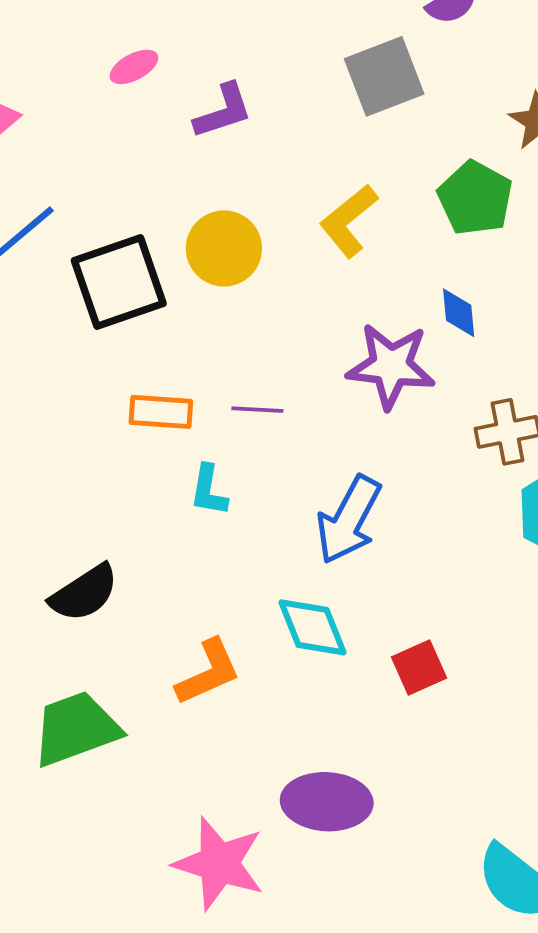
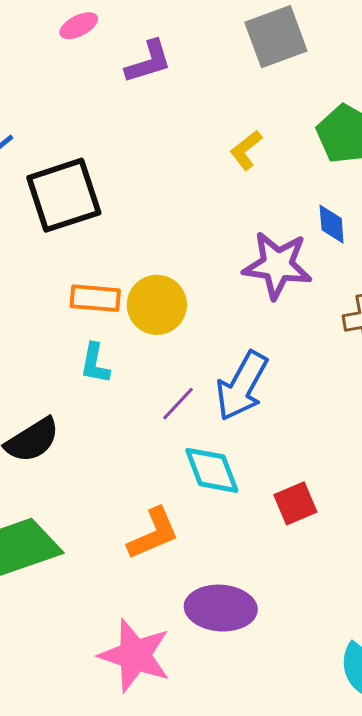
yellow L-shape: (349, 221) -> (246, 150), size x0.7
yellow circle: (224, 248) -> (157, 305), moved
purple line: (257, 410) -> (178, 404), moved, turned -51
cyan L-shape: (209, 490) -> (95, 363), moved
orange L-shape: (208, 672) -> (153, 534), moved

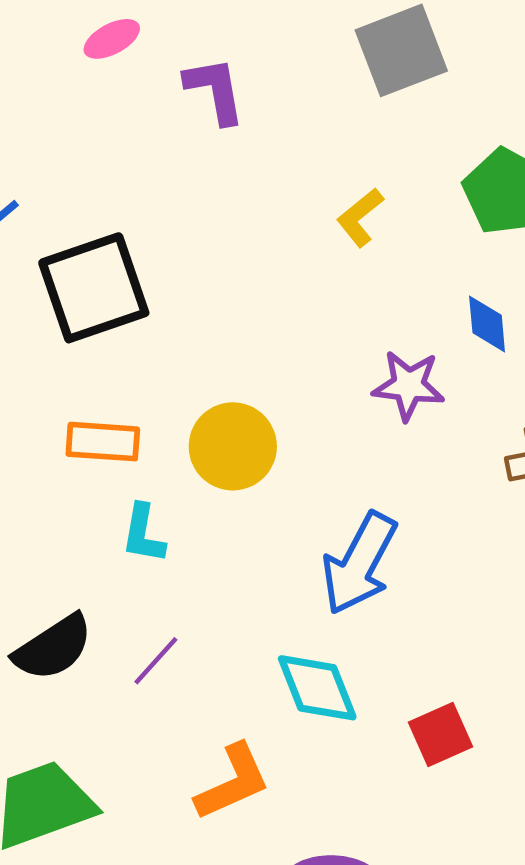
purple L-shape: (148, 62) -> (215, 90), turned -82
purple star: (277, 265) -> (409, 385), size x0.7
orange rectangle: (95, 298) -> (103, 442), moved
purple line: (178, 404) -> (156, 661), moved

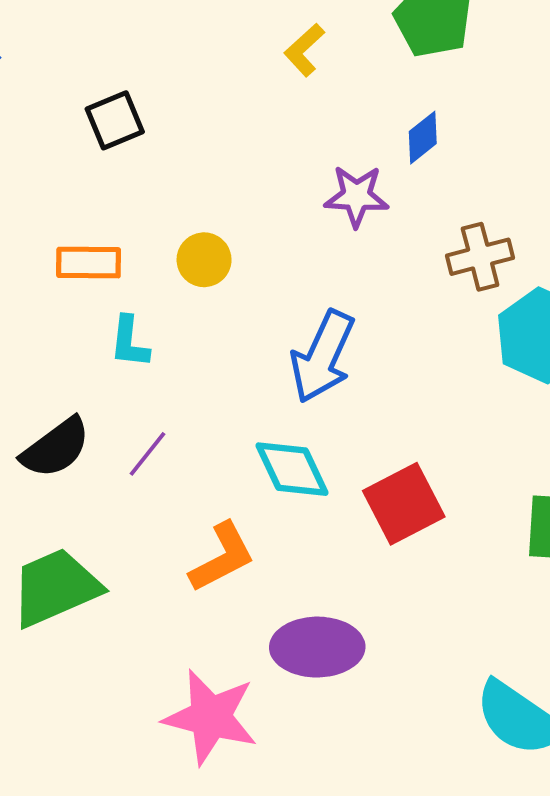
black square: (94, 288) -> (115, 120), moved, size x0.6
blue diamond: (487, 324) -> (423, 138), turned 60
yellow circle: (233, 446) -> (204, 260), size x0.7
red square: (441, 734) -> (404, 504), size x1.4

